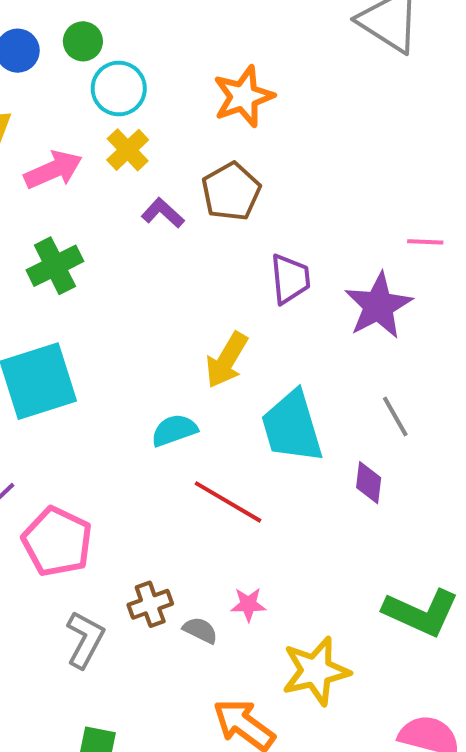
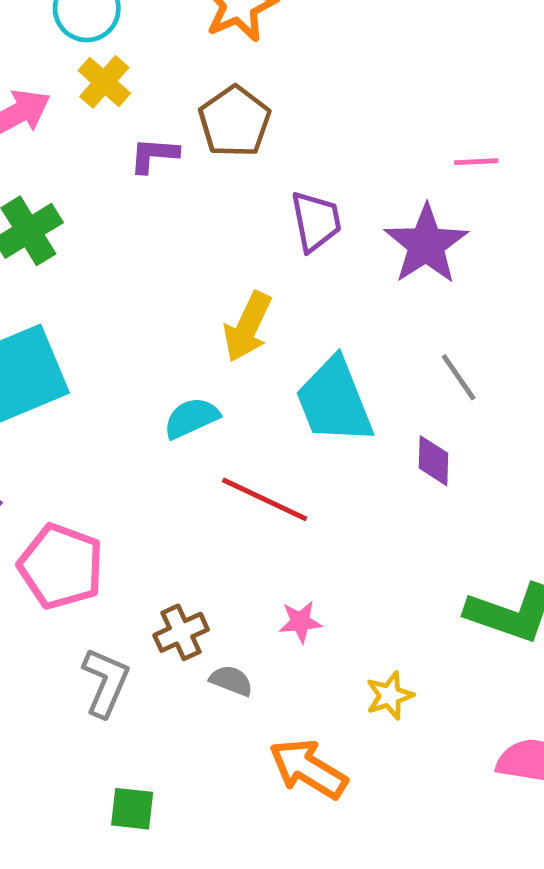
purple L-shape: (163, 213) -> (154, 155), turned -33
gray semicircle: (200, 630) -> (231, 681), moved
yellow star: (316, 671) -> (390, 696), size x0.6

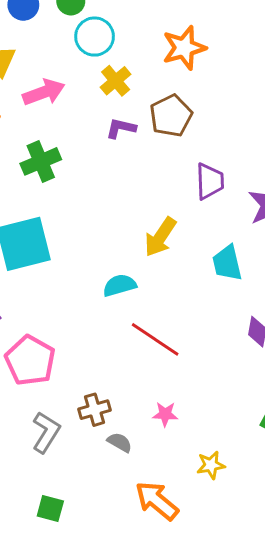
yellow cross: (104, 82) -> (116, 81), moved
cyan trapezoid: (334, 401) -> (227, 263), moved, size x0.7

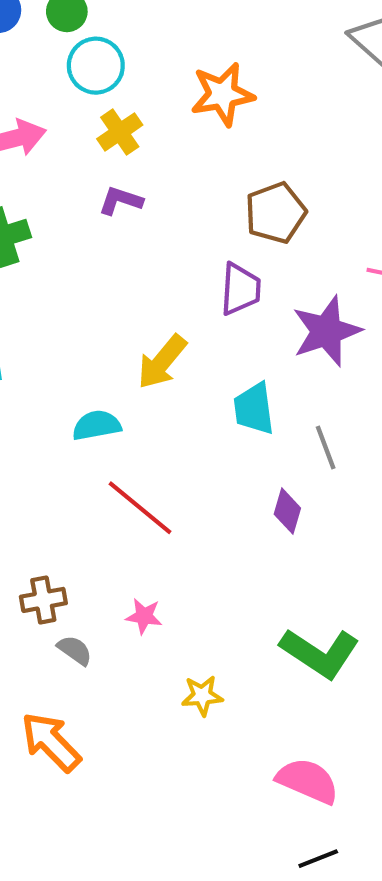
brown pentagon: (171, 116) -> (275, 213), moved
orange arrow: (157, 501) -> (51, 742), moved

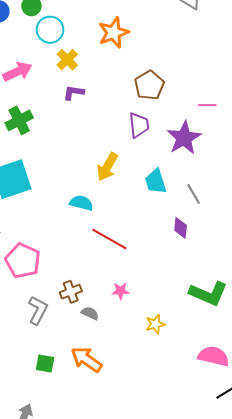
cyan semicircle: (97, 425) -> (81, 203), turned 35

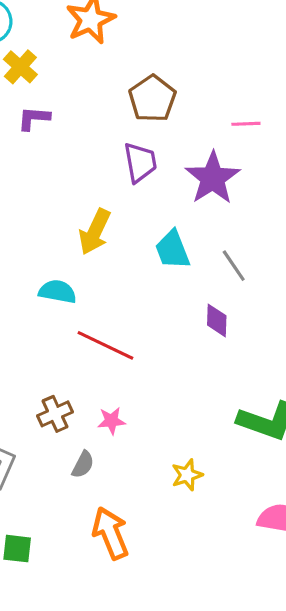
pink star: (121, 291) -> (111, 421), moved
brown cross: (71, 292) -> (55, 414), moved
gray semicircle: (90, 313) -> (83, 465), turned 96
orange arrow: (86, 359) -> (111, 533), moved, turned 36

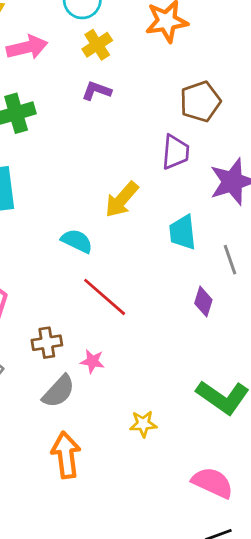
gray semicircle: (83, 465) -> (59, 391), size x1.5

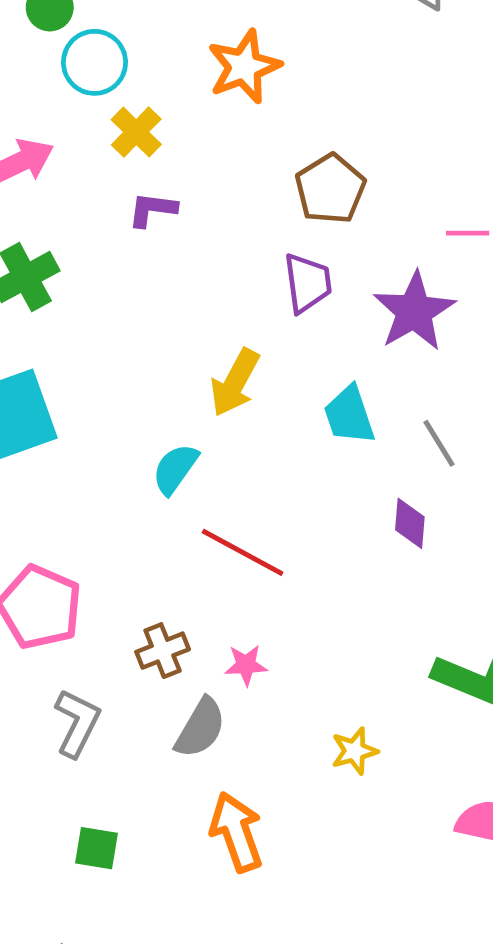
cyan semicircle: (77, 241) -> (175, 469), turned -68

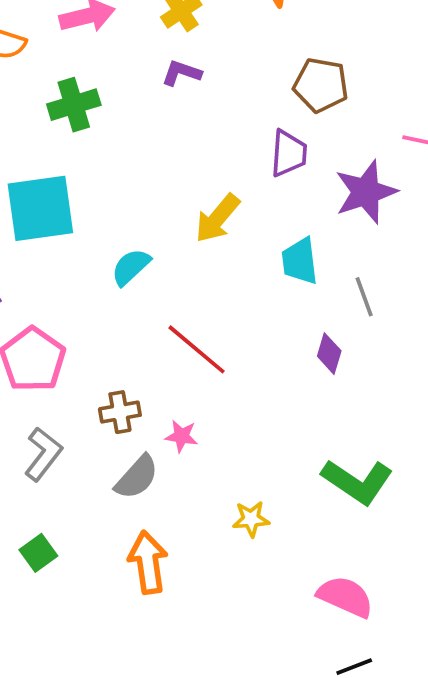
brown pentagon: (330, 189) -> (321, 85), turned 30
cyan semicircle: (175, 469) -> (131, 267), moved
green square: (96, 848) -> (38, 553), turned 33

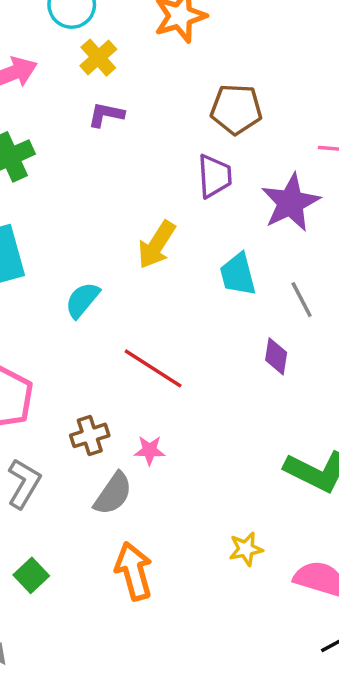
yellow star: (251, 519) -> (246, 549), moved

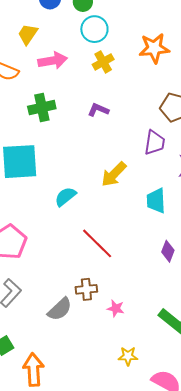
purple L-shape: (106, 115) -> (98, 110), moved
brown cross: (90, 435) -> (86, 289), moved
pink star: (150, 450) -> (116, 308), moved
orange arrow: (134, 571) -> (33, 370), moved

